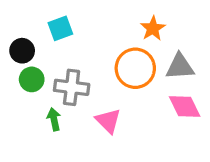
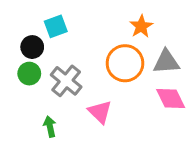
black circle: (22, 51) -> (32, 47), moved
gray cross: (72, 87) -> (66, 81), turned 32
green arrow: (54, 119) -> (50, 127), moved

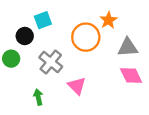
orange circle: (125, 63) -> (86, 37), moved
green circle: (29, 74) -> (11, 59), moved

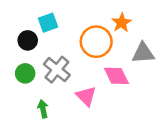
green circle: (11, 59) -> (25, 73), moved
pink diamond: (131, 76) -> (116, 76), moved

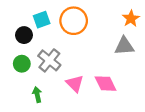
orange star: (122, 23) -> (131, 19), moved
orange circle: (96, 42) -> (74, 21), moved
pink diamond: (116, 76) -> (106, 84), moved

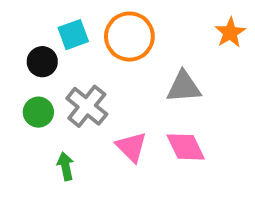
gray triangle: (124, 46) -> (184, 87), moved

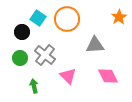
cyan square: (73, 35) -> (38, 18), turned -35
pink diamond: (186, 147) -> (108, 76), moved

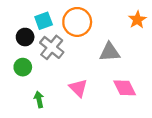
cyan square: (38, 18) -> (44, 21), turned 35
gray cross: (45, 55) -> (52, 47), moved

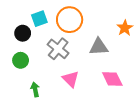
orange star: (137, 20) -> (125, 28), moved
gray cross: (52, 47) -> (58, 49), moved

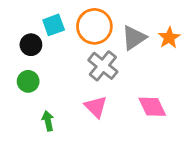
gray triangle: (99, 47) -> (134, 38), moved, turned -30
gray cross: (58, 49) -> (103, 66), moved

